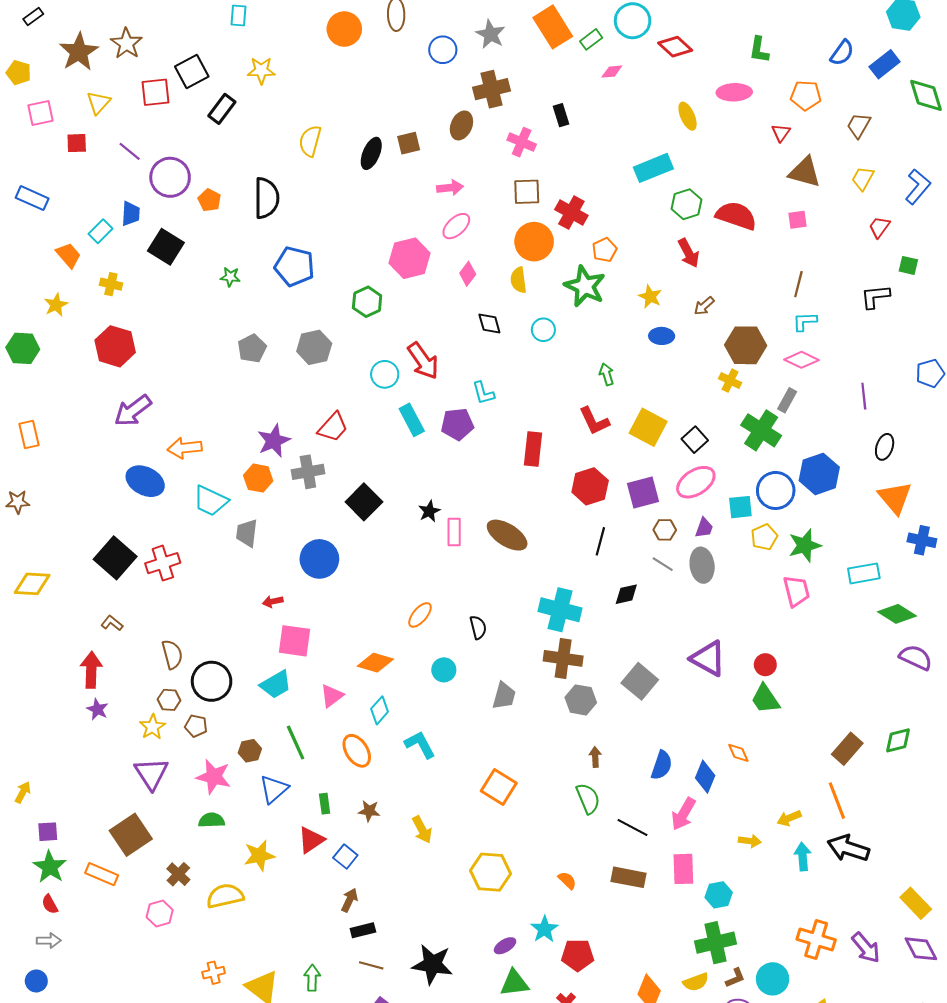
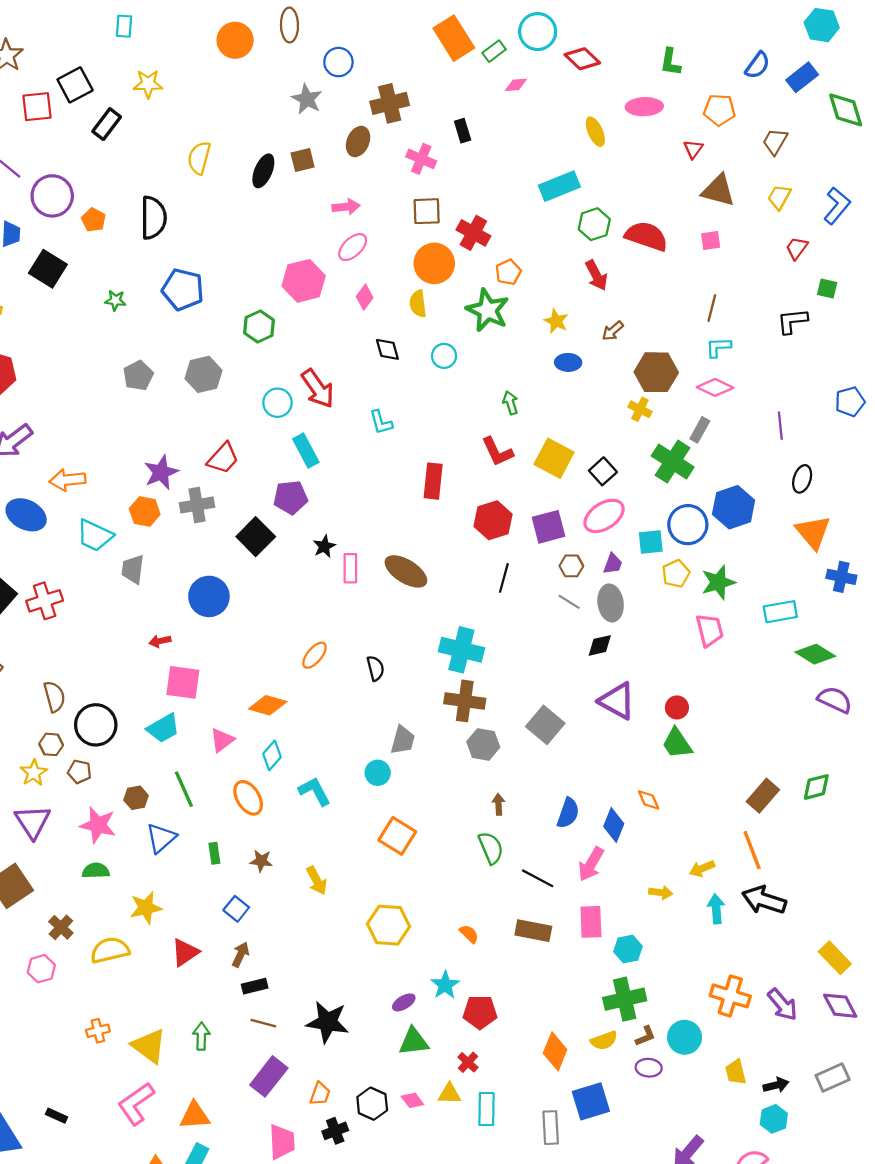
gray star: (490, 34) -> (307, 99), moved
purple pentagon: (457, 424) -> (291, 497), moved
black diamond: (626, 594) -> (600, 645), moved
cyan circle: (444, 670) -> (378, 773), moved
red triangle: (311, 840) -> (185, 952), moved

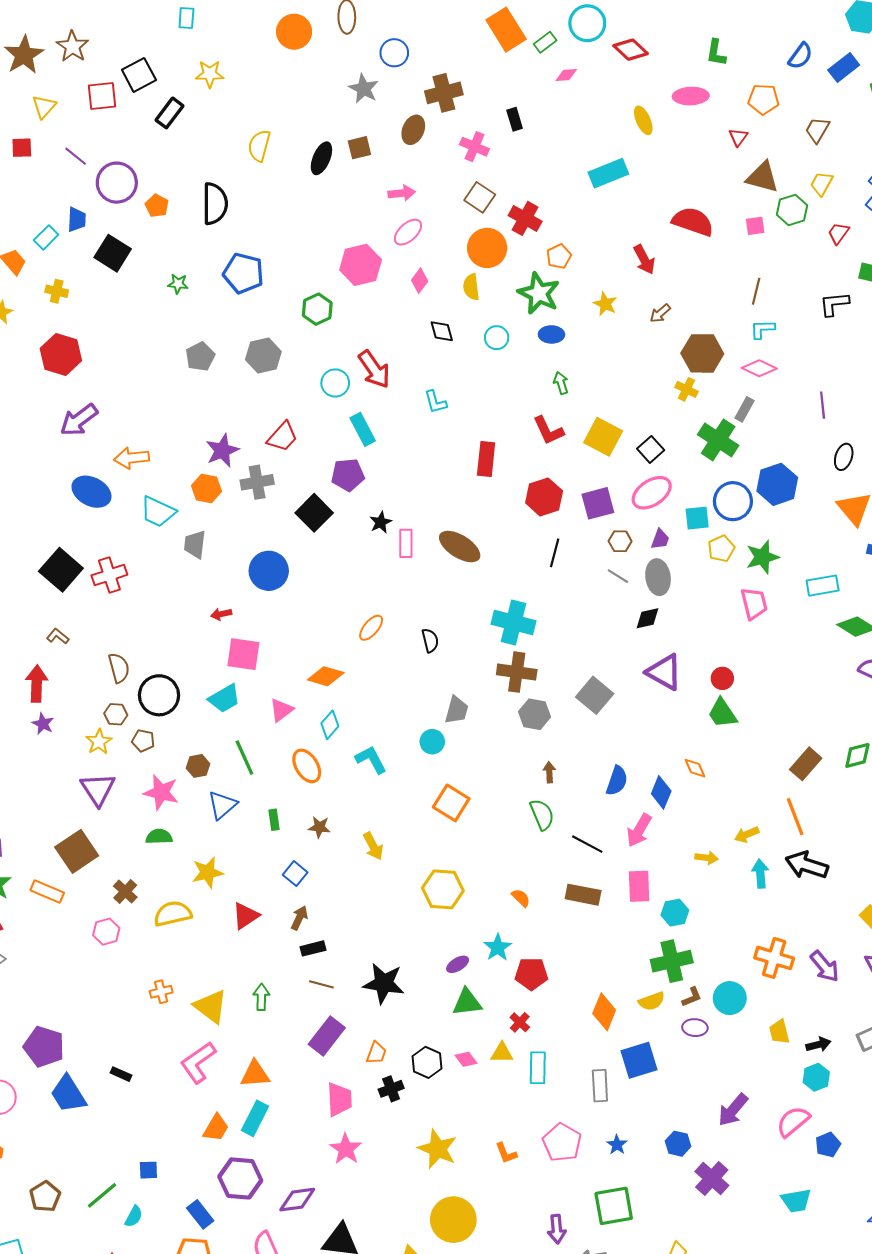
brown square: (427, 211) -> (480, 197), turned 36
green hexagon: (594, 224) -> (792, 210), moved
blue ellipse: (568, 362) -> (551, 334), moved

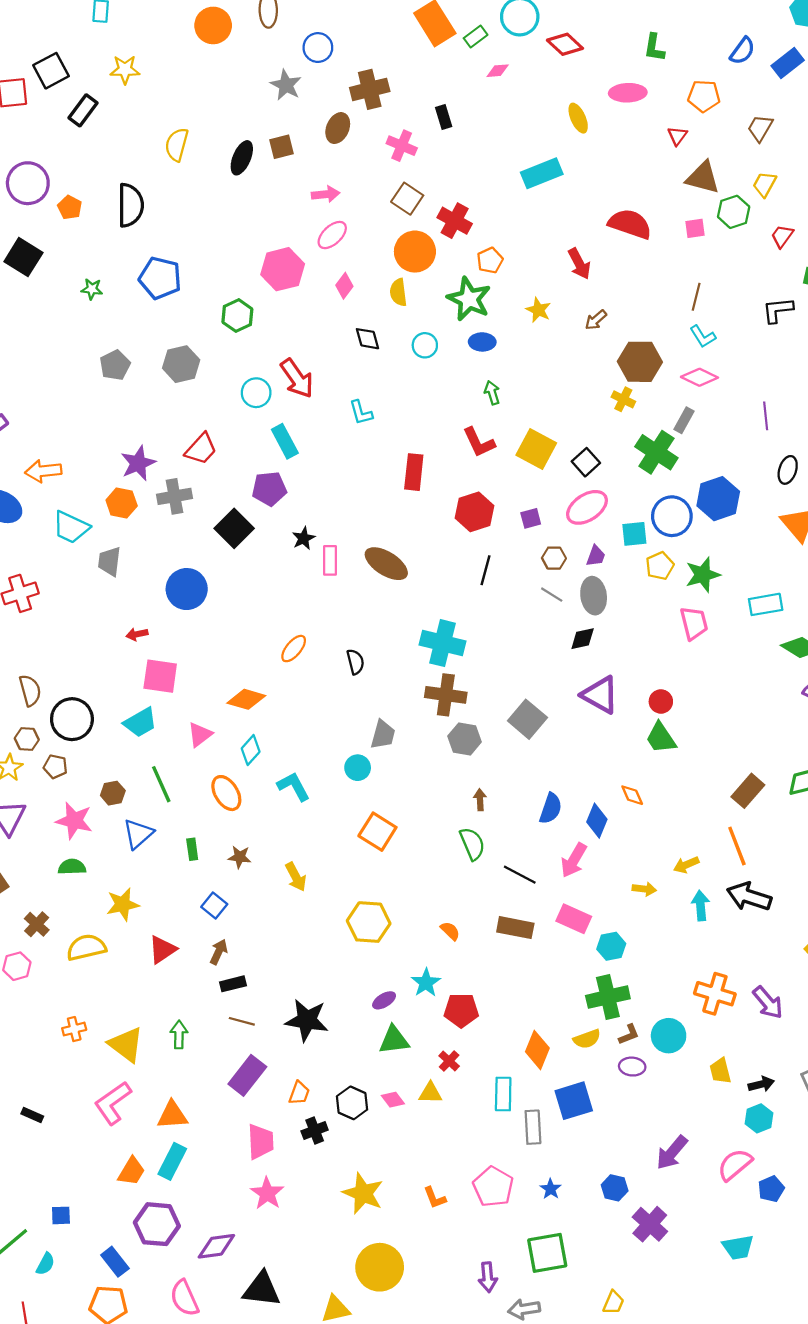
cyan L-shape: (762, 329) -> (703, 336), turned -120
purple square: (598, 503) -> (531, 518), size x0.6
pink rectangle: (639, 886) -> (574, 919), turned -64
cyan rectangle: (538, 1068) -> (503, 1094), moved

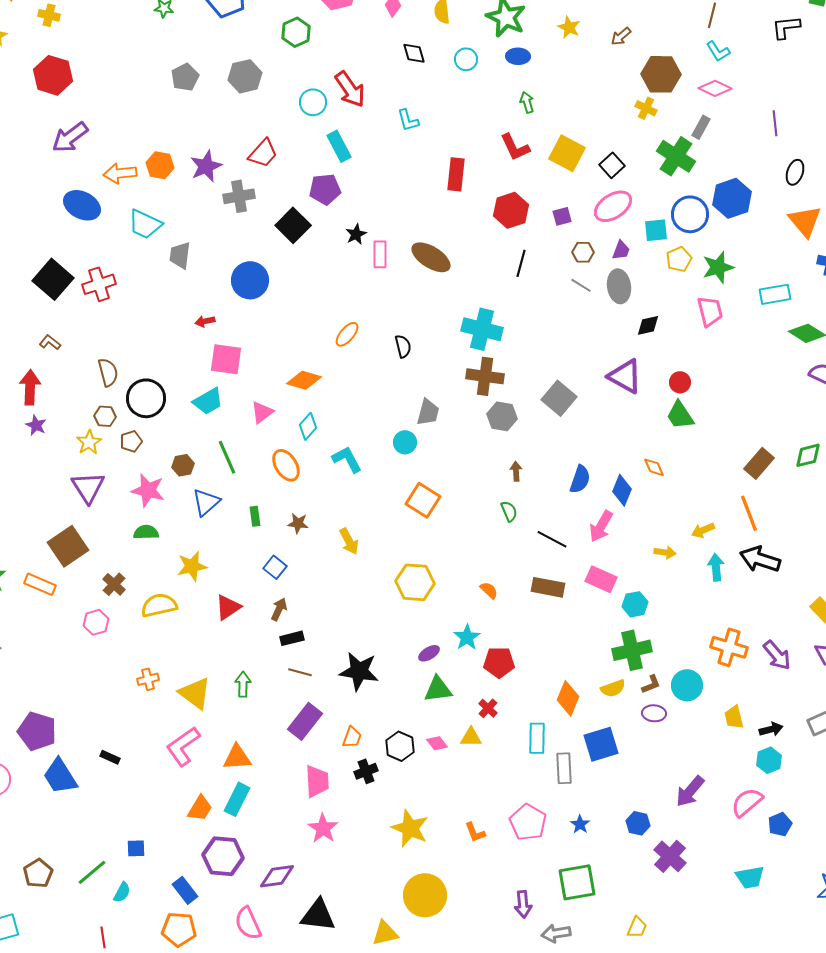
orange hexagon: (122, 503) -> (160, 165), moved
black diamond: (583, 639) -> (648, 325), moved
brown pentagon: (55, 767) -> (131, 441), turned -30
green semicircle: (472, 844) -> (509, 511), size x0.7

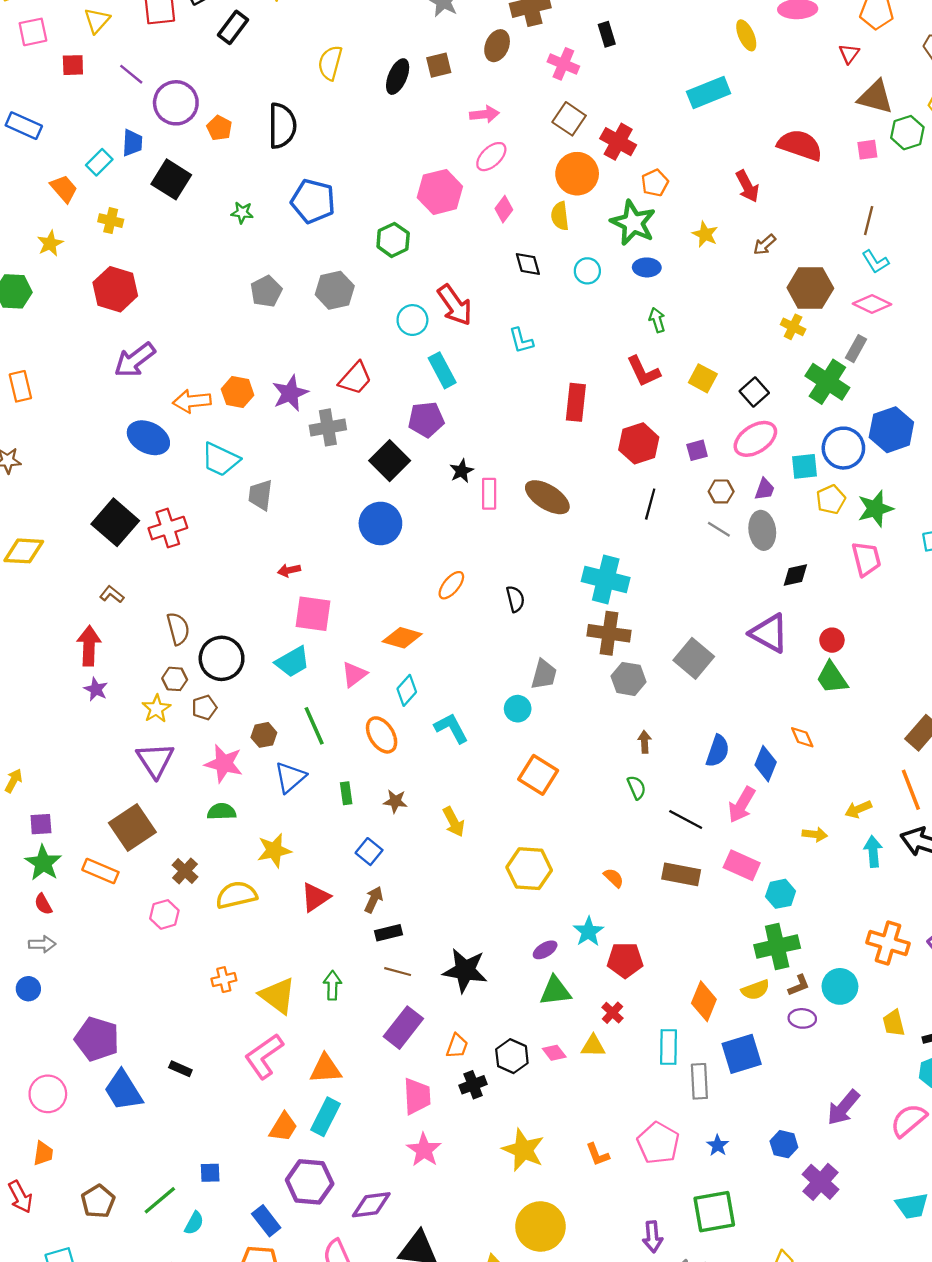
yellow square: (567, 153) -> (703, 378), size x0.7
blue circle: (250, 280) -> (380, 523), moved

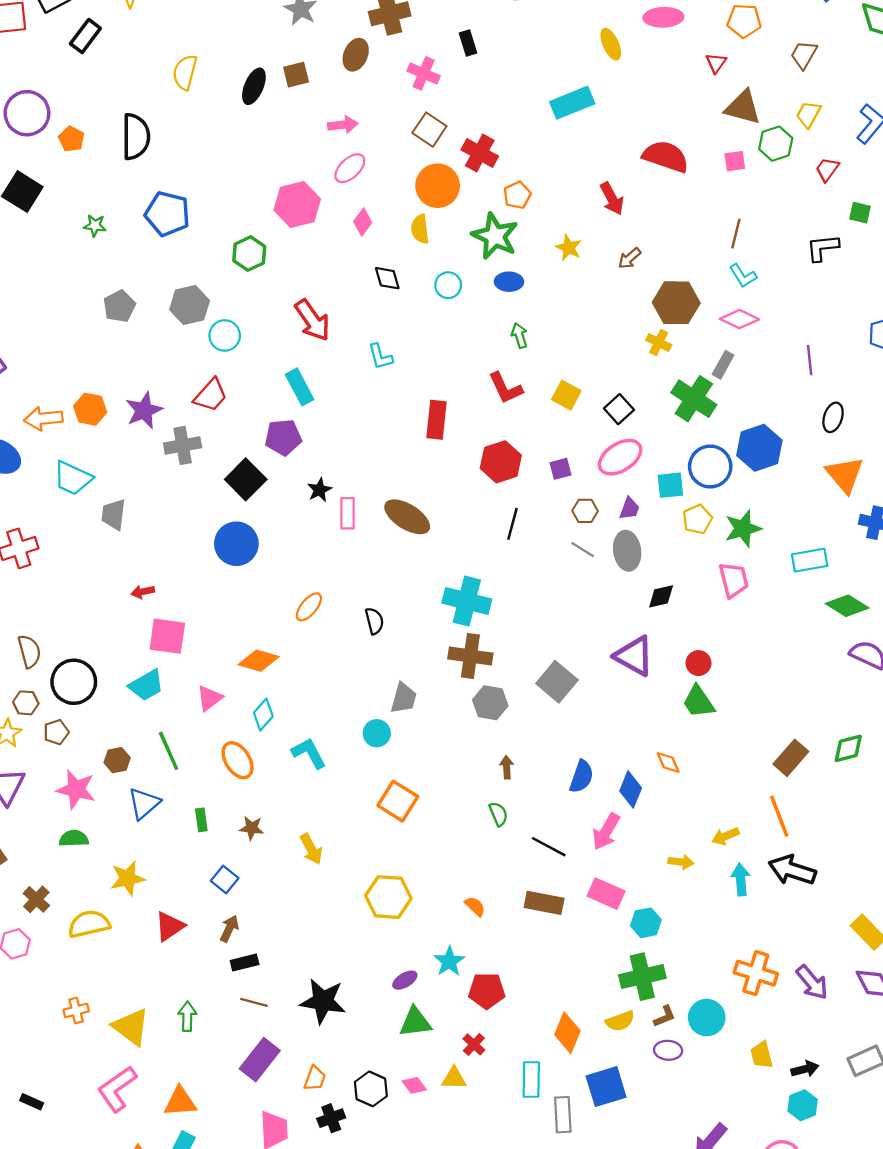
cyan circle: (412, 320) -> (225, 335), moved

